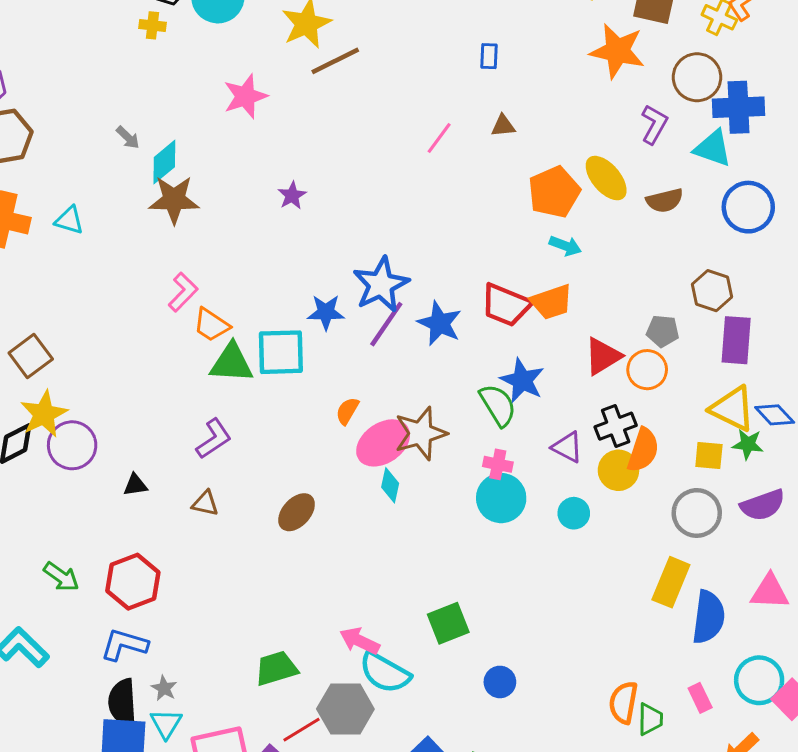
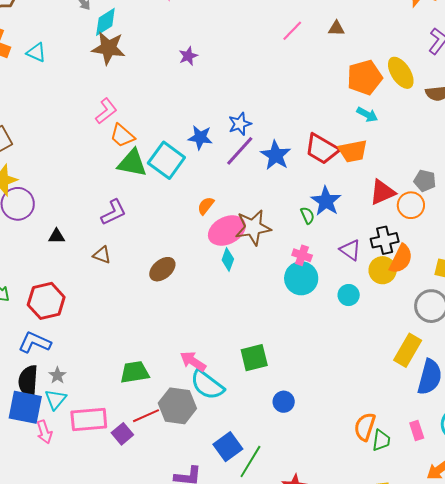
blue star: (381, 285) -> (240, 124), size x0.6
cyan square: (281, 352) -> (166, 160), turned 30
green semicircle: (498, 405) -> (307, 215), size x0.6

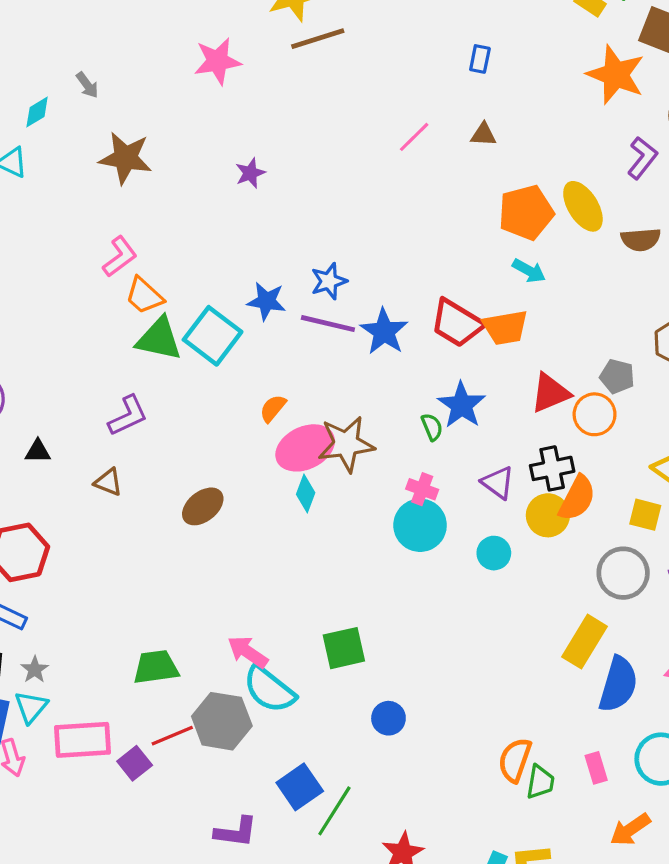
cyan diamond: (105, 22) -> (37, 112), moved, size x0.7
purple line: (240, 151) -> (328, 324), turned 60

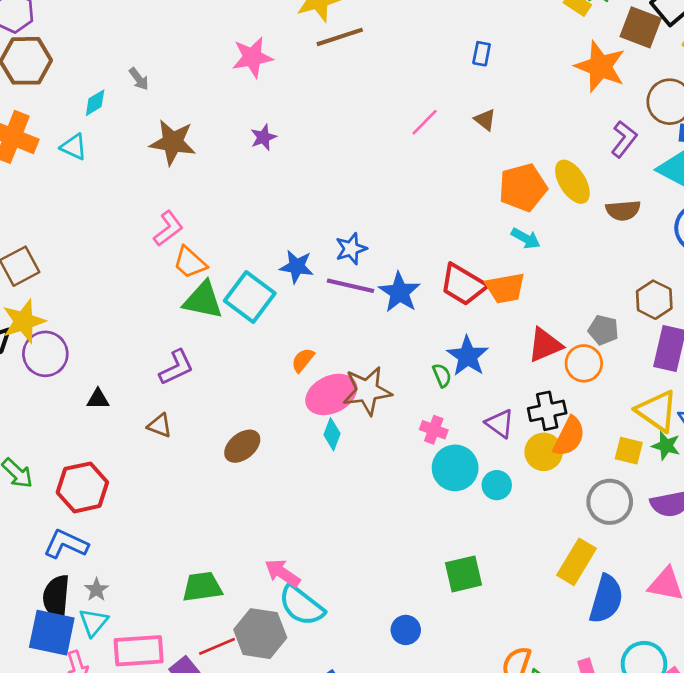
brown triangle: (483, 135) -> (485, 120), turned 35
purple star: (250, 173) -> (263, 137), moved
cyan circle: (420, 525) -> (455, 468), moved
green square: (344, 648) -> (463, 574), moved

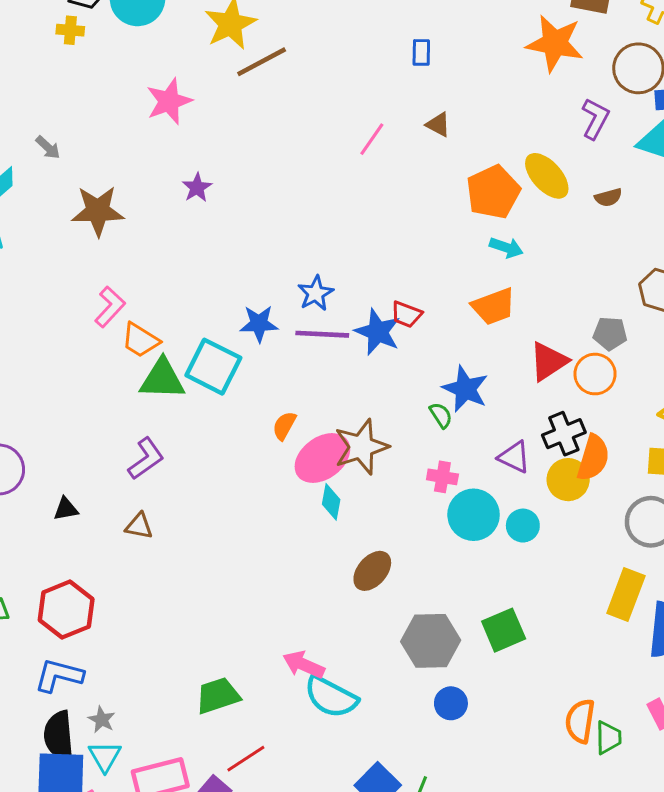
brown semicircle: (623, 210) -> (608, 197), size x0.7
red trapezoid: (463, 285) -> (406, 314), moved, size x0.6
brown ellipse: (242, 446) -> (372, 571), moved
gray hexagon: (260, 634) -> (431, 641), moved

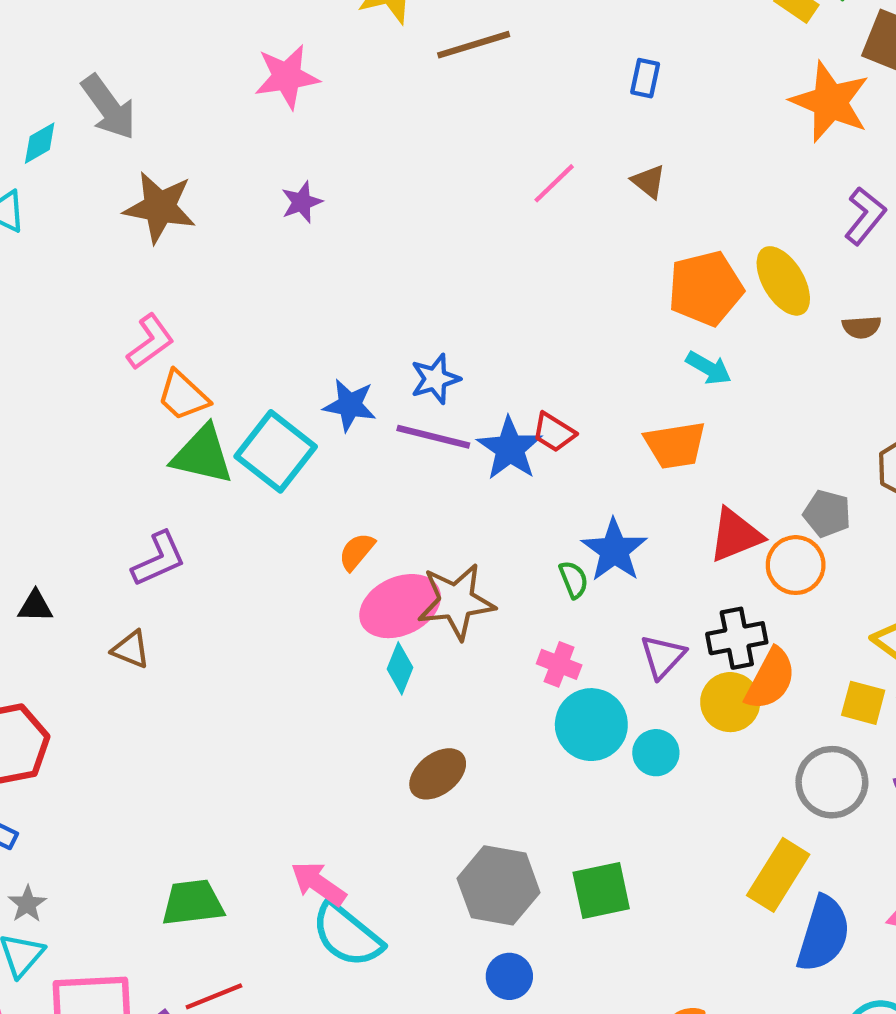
brown line: (262, 62) -> (474, 45), moved
gray arrow: (48, 148) -> (109, 107), size x1.8
purple triangle: (514, 457) -> (663, 657), turned 36

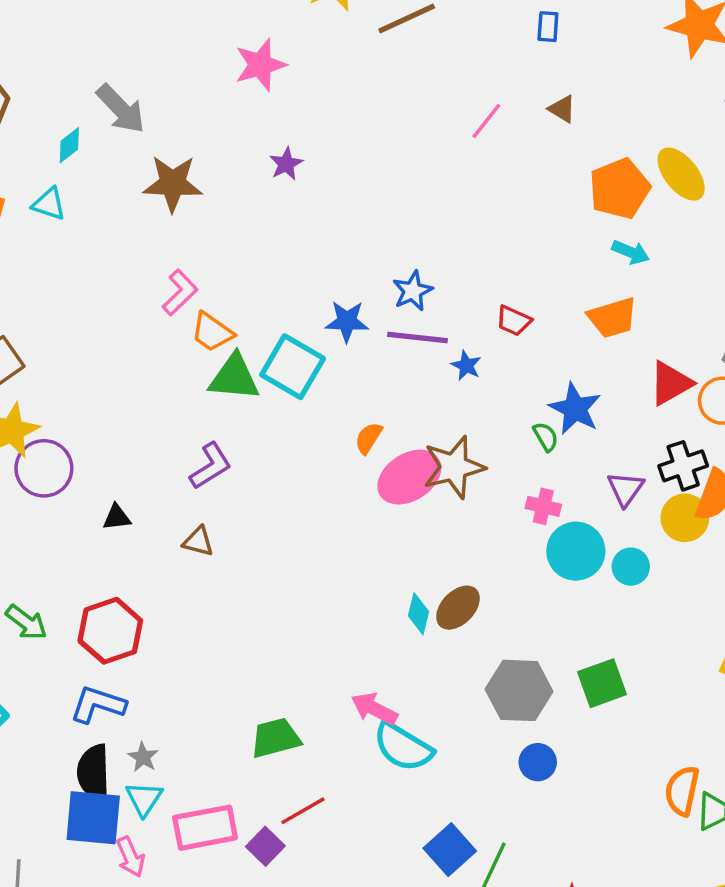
blue star: (510, 448) -> (466, 366), moved, size x0.6
cyan diamond: (400, 668) -> (418, 614), moved

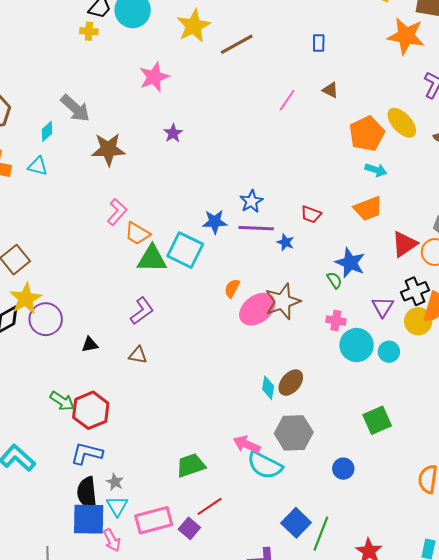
green arrow: (26, 622) -> (62, 401), moved
gray hexagon: (519, 690) -> (294, 433), moved

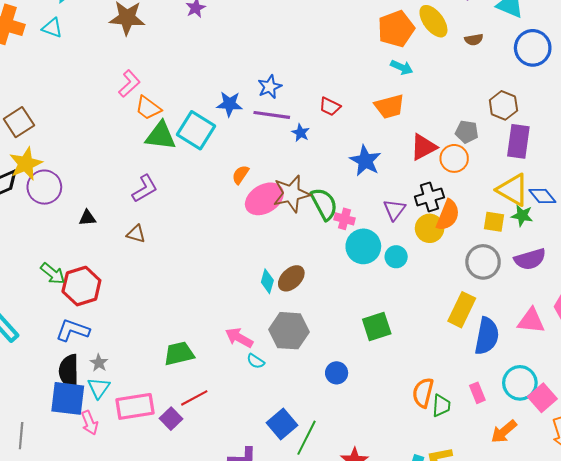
green semicircle: (334, 280) -> (324, 204), moved, size x1.8
cyan semicircle: (265, 465) -> (256, 361), size x0.5

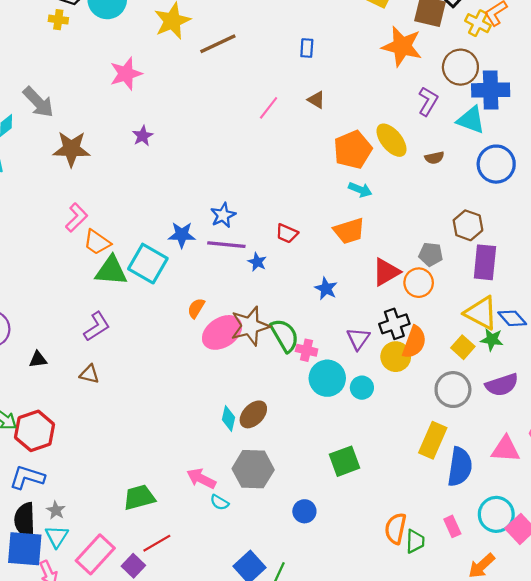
blue star: (365, 161) -> (326, 289), size x0.7
yellow square: (494, 222) -> (463, 347), turned 35
pink rectangle: (135, 406) -> (95, 554), turned -36

